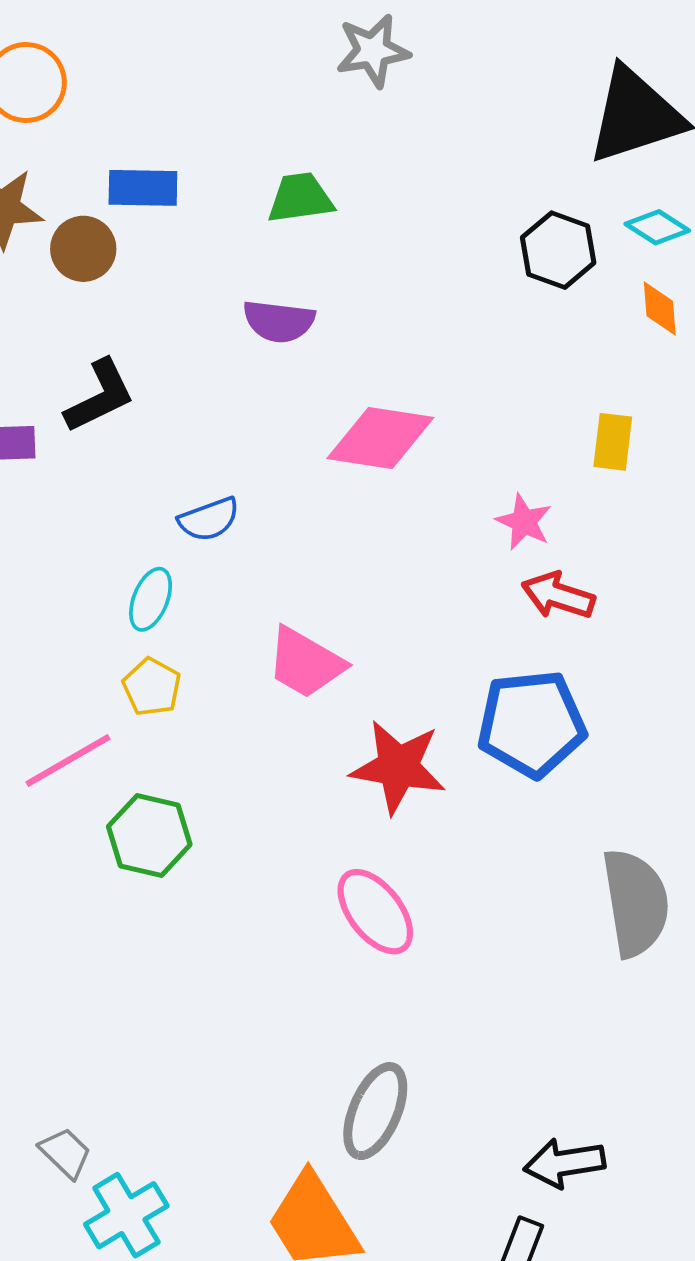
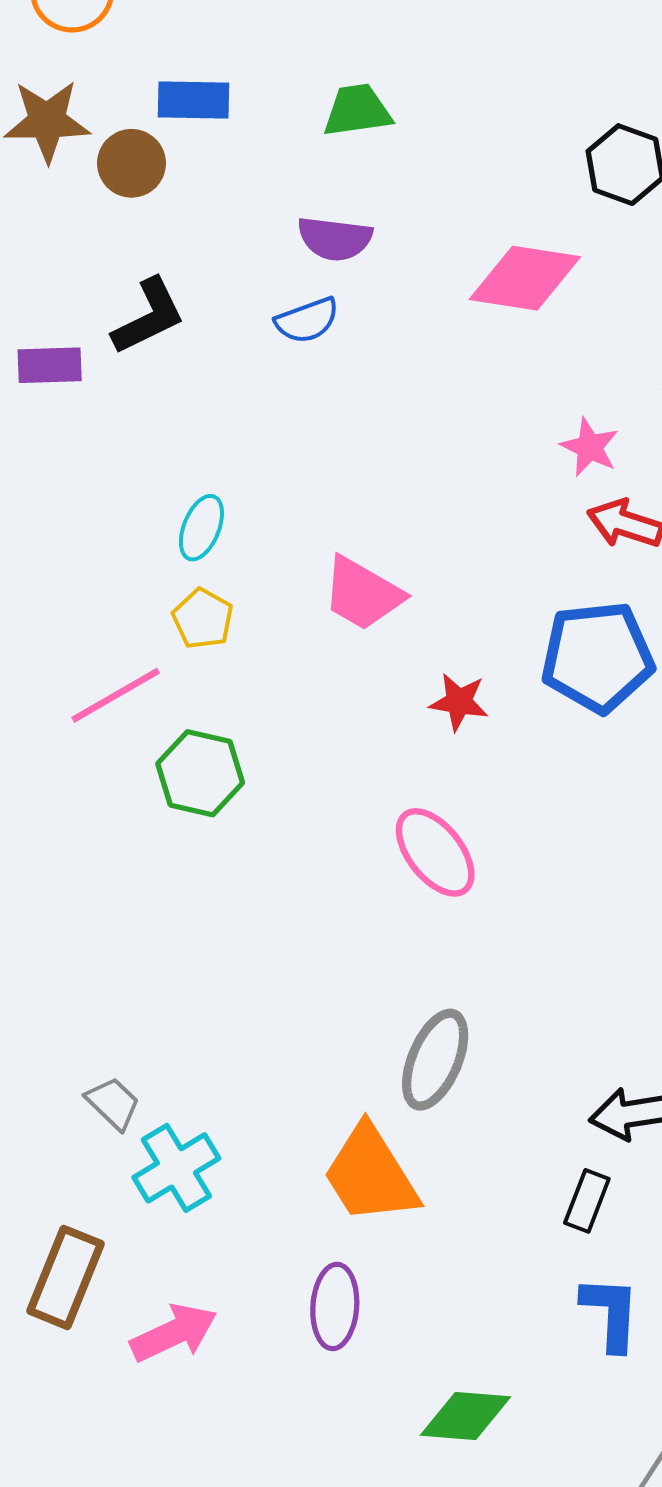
pink diamond: (380, 438) -> (525, 278), moved
blue semicircle: (209, 519) -> (307, 320), moved
red star: (398, 767) -> (459, 702), size x0.6

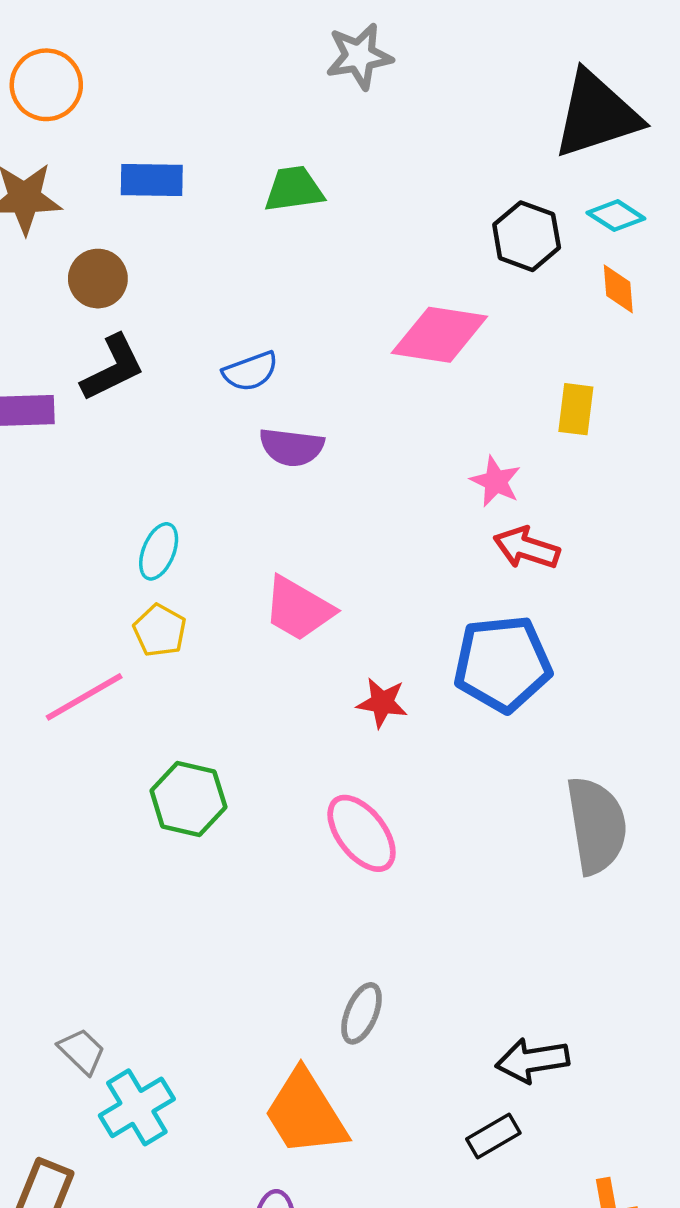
brown circle: (132, 163) -> (98, 279), moved
purple semicircle: (335, 239) -> (292, 447), moved
green hexagon: (200, 773) -> (188, 799), moved
gray ellipse: (435, 1060) -> (362, 1013), size x0.7
black rectangle: (587, 1201) -> (493, 1136), turned 39

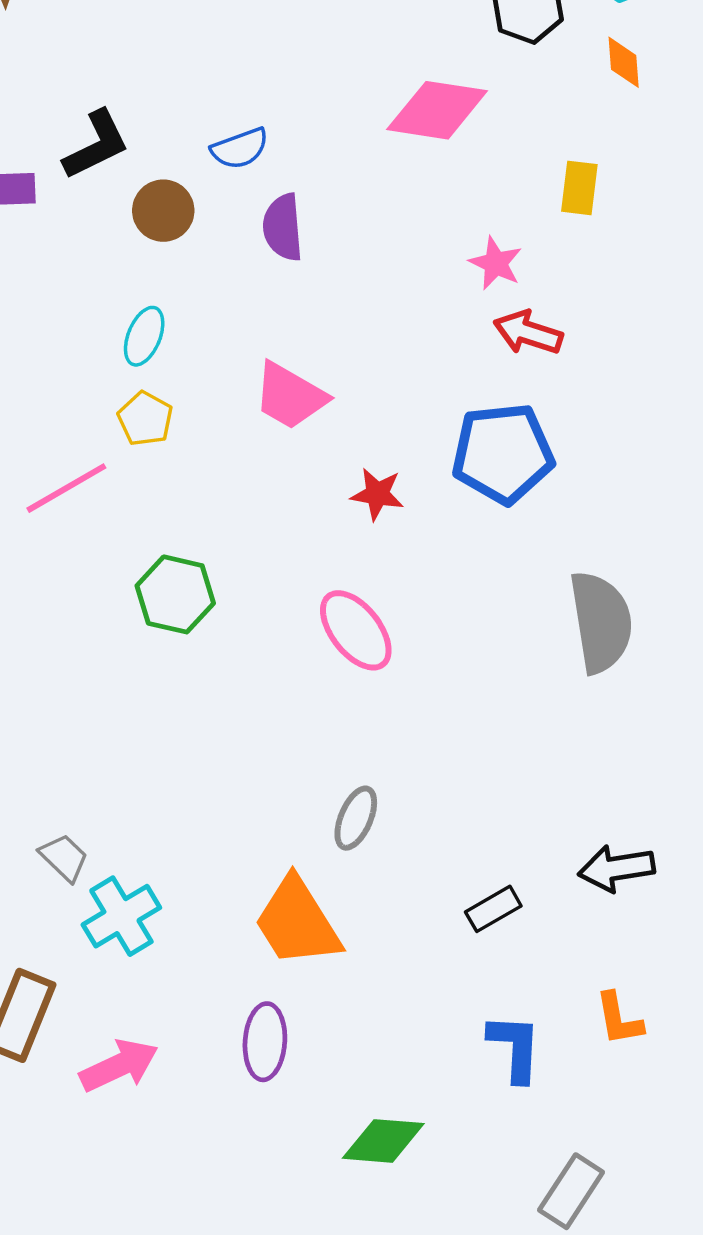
brown circle: (98, 279) -> (163, 211), moved
purple semicircle: (292, 447) -> (283, 227), turned 78
black arrow: (532, 1060) -> (616, 868), moved
black rectangle: (493, 1136) -> (493, 909), moved

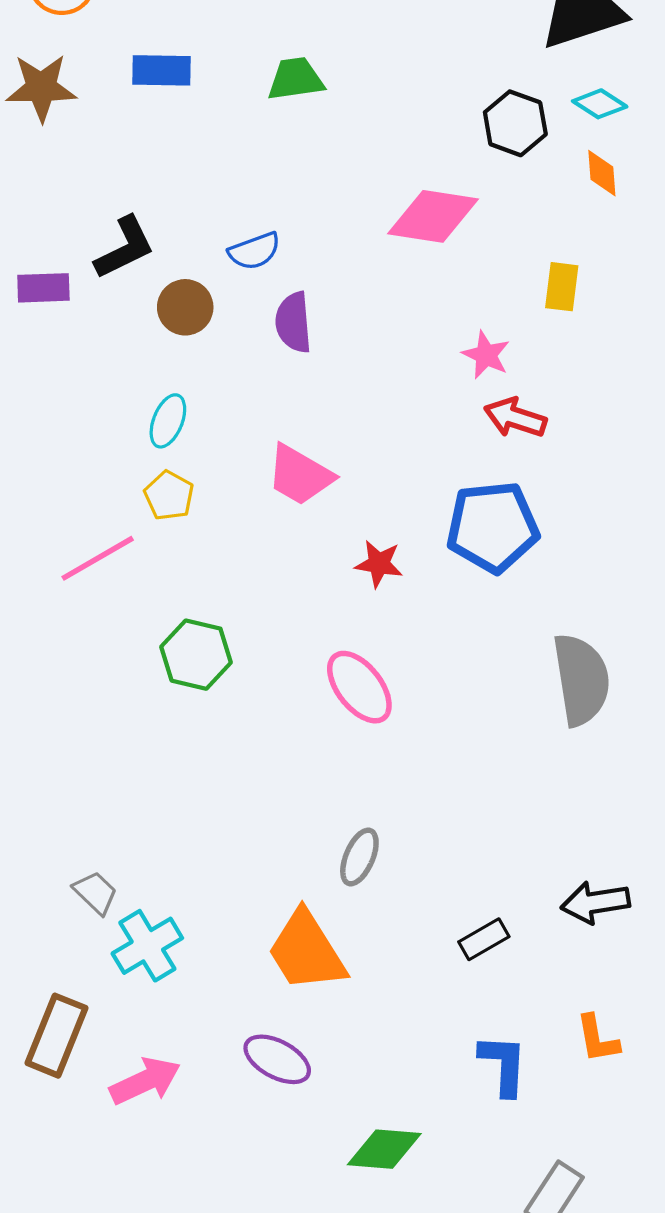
purple ellipse: (265, 1042) -> (277, 1059), turned -66

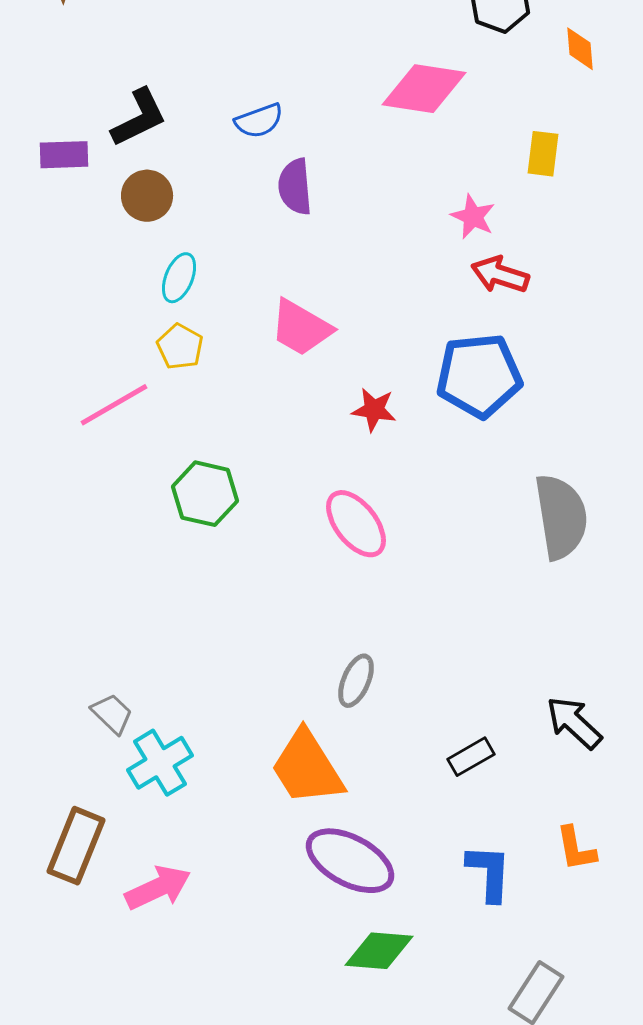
brown circle: (185, 307) -> (147, 196), moved
black arrow: (595, 902) -> (574, 723), turned 52
purple ellipse: (277, 1059) -> (350, 861), moved, size x1.4

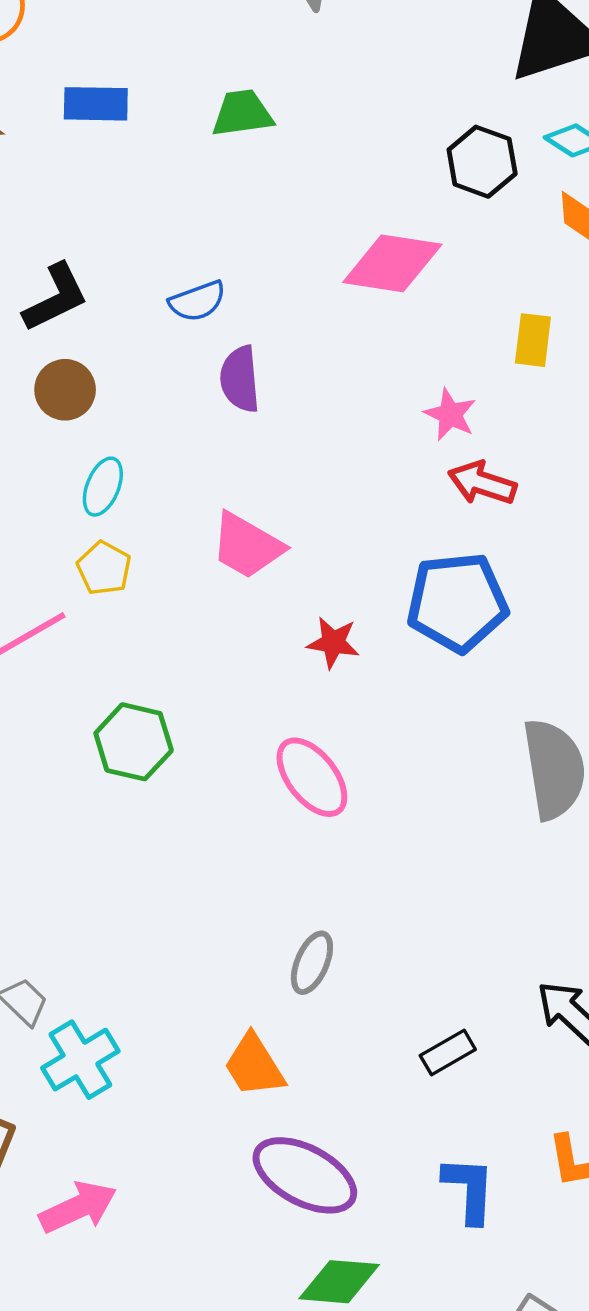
orange trapezoid: (307, 768) -> (254, 1065), size x0.7

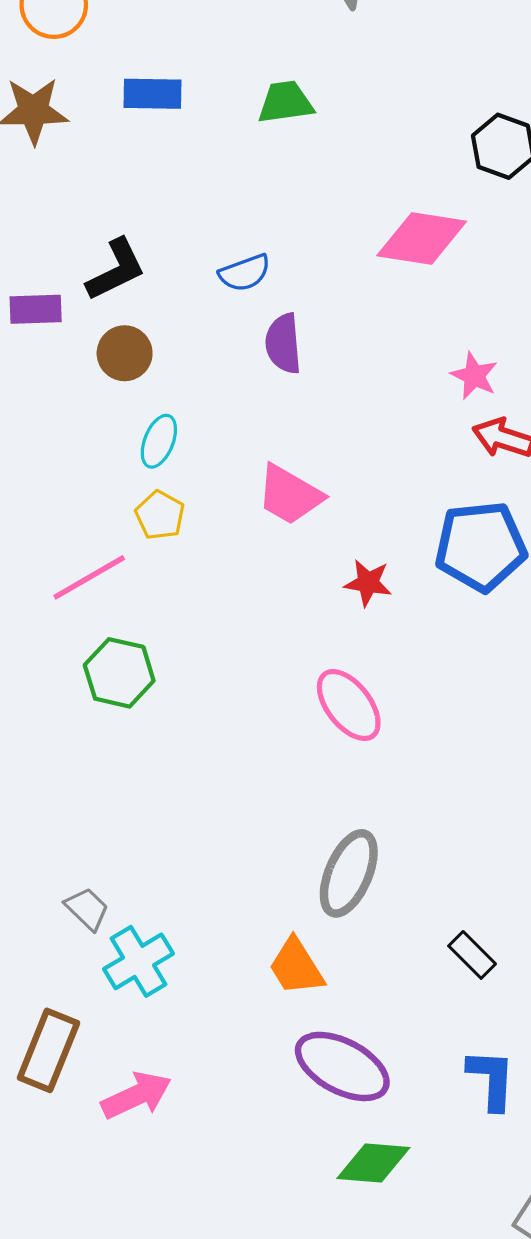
green hexagon: (134, 742) -> (119, 673), moved
gray ellipse: (312, 963) -> (349, 873), size x1.5
black rectangle: (448, 1052) -> (472, 955), turned 75

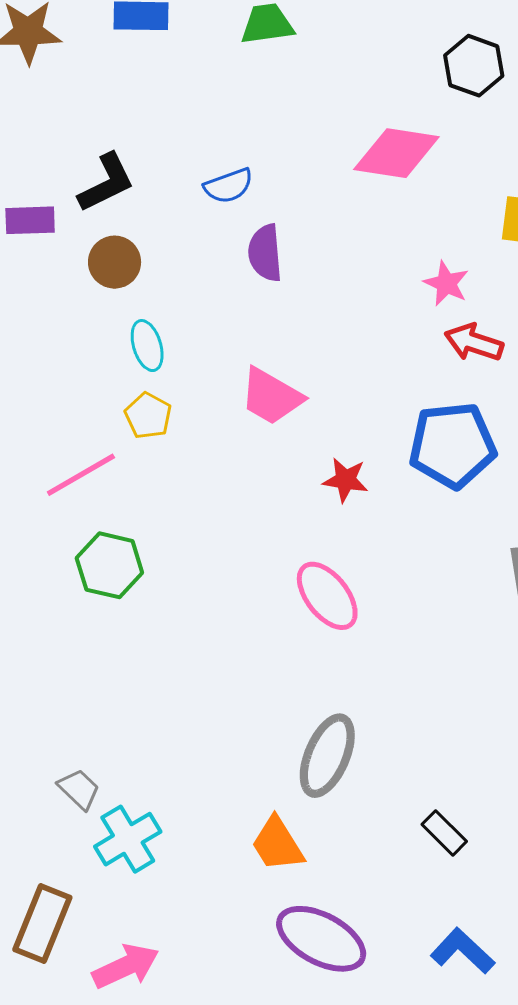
cyan ellipse: (159, 441) -> (147, 346), turned -39
blue L-shape: (491, 1079) -> (463, 951), turned -50

